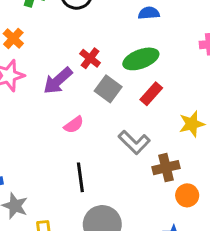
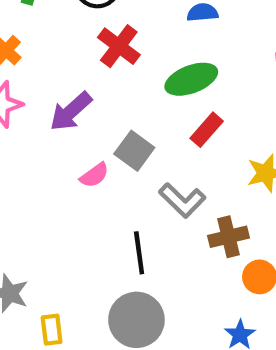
red cross: (90, 58) -> (119, 46), moved, size x1.4
gray square: (108, 89) -> (134, 151), moved
black line: (80, 177) -> (139, 253), moved

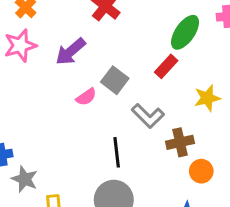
green ellipse: (191, 79) -> (185, 32), moved, turned -36

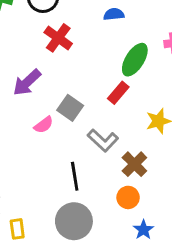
brown cross: (180, 142) -> (134, 164), turned -30
orange circle: (201, 171) -> (128, 197), moved

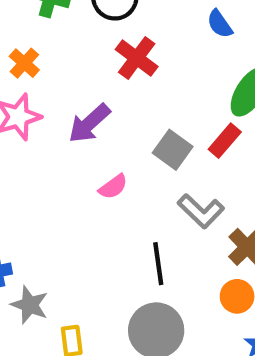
blue semicircle: (114, 14) -> (220, 24), turned -120
gray square: (70, 108) -> (173, 150), moved

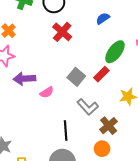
blue semicircle: (220, 24) -> (103, 18), turned 88
purple arrow: (89, 123) -> (24, 79), moved, turned 35

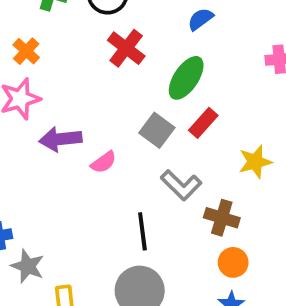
green ellipse: (115, 52) -> (186, 78), moved
brown cross: (109, 126) -> (222, 218), turned -30
orange circle: (102, 149) -> (233, 262), moved

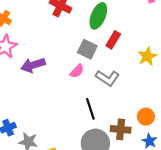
pink semicircle: (103, 162) -> (77, 71), moved
brown cross: (222, 218) -> (121, 129), moved

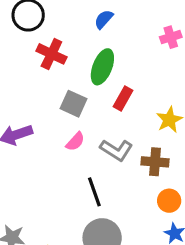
gray square: (87, 49) -> (74, 104), moved
brown cross: (121, 129) -> (155, 162), moved

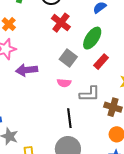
pink semicircle: (75, 142) -> (64, 83), turned 40
gray L-shape: (116, 150) -> (90, 94), turned -45

